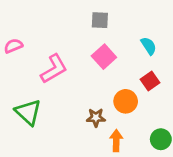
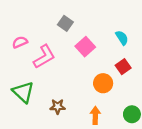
gray square: (100, 20) -> (65, 23), moved, turned 32
pink semicircle: (13, 46) -> (20, 42), moved
brown star: (96, 118) -> (58, 107), moved

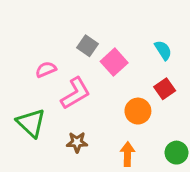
gray square: (65, 23) -> (87, 46), moved
pink semicircle: (20, 42) -> (46, 69), moved
pink L-shape: (44, 57) -> (76, 93), moved

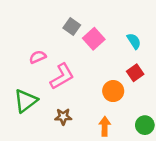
gray square: (87, 46) -> (72, 27), moved
pink square: (114, 62) -> (94, 39), moved
green triangle: (31, 123) -> (26, 101), turned 40

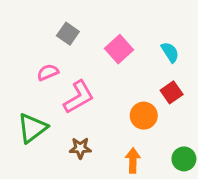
gray square: (72, 27) -> (68, 34), moved

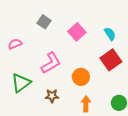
pink semicircle: (48, 72) -> (15, 44), moved
red square: (172, 92) -> (111, 60), size x1.5
orange circle: (144, 116) -> (81, 77), moved

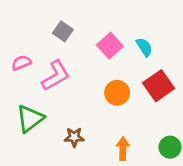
cyan semicircle: (110, 34) -> (144, 47), moved
pink L-shape: (51, 63) -> (56, 76), moved
orange circle: (81, 77) -> (117, 93), moved

